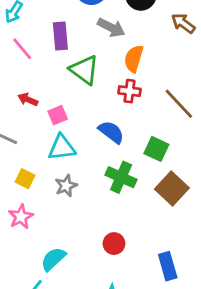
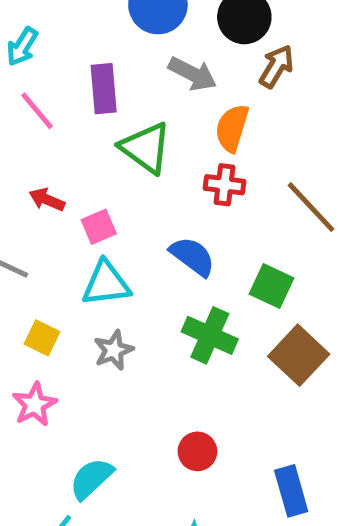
brown arrow: (183, 23) -> (276, 66), moved, turned 85

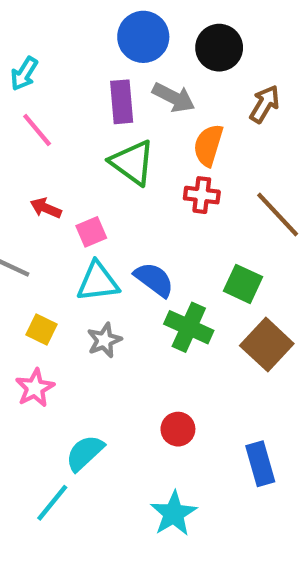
brown arrow: (276, 66) -> (265, 104), moved
purple rectangle: (104, 89) -> (122, 102), moved
blue semicircle: (192, 256) -> (154, 280), moved

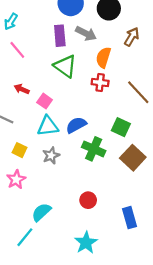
pink square: (91, 232) -> (45, 101), turned -32
blue semicircle: (154, 280) -> (76, 125), turned -66

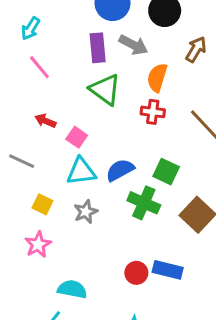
green square: (121, 127) -> (166, 172), moved
cyan semicircle: (41, 212) -> (72, 289), turned 54
blue rectangle: (130, 218) -> (168, 270), moved, turned -60

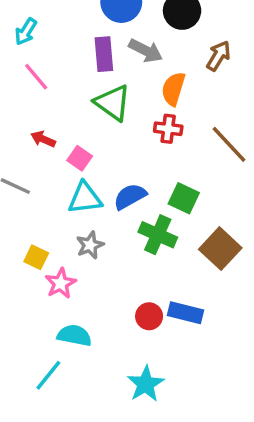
yellow square: (42, 204) -> (36, 257), moved
pink star: (38, 245) -> (60, 283), moved

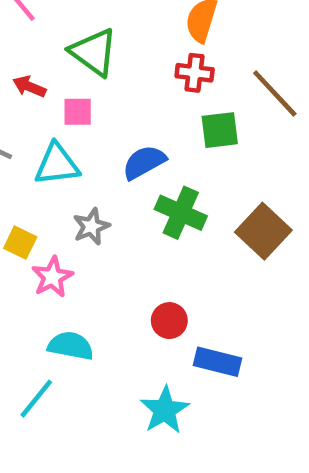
green triangle: (113, 103) -> (94, 52), moved
pink square: (80, 158) -> (78, 112), turned -35
cyan triangle: (85, 198) -> (57, 165), moved
green square: (184, 198) -> (220, 130), moved, turned -32
blue rectangle: (186, 313) -> (217, 362), moved

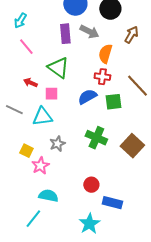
blue semicircle: (144, 162) -> (87, 97), moved

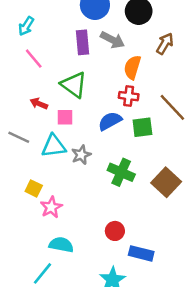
gray star: (57, 144) -> (81, 155), moved

